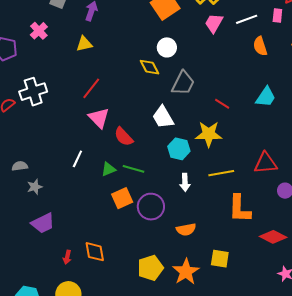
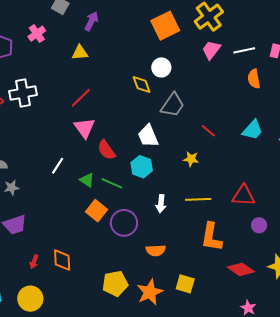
yellow star: (209, 134) -> (191, 159), size x0.6
cyan hexagon: (179, 149) -> (142, 167), moved
green triangle: (108, 169) -> (87, 180), turned 49
orange square: (122, 198) -> (97, 211), turned -35

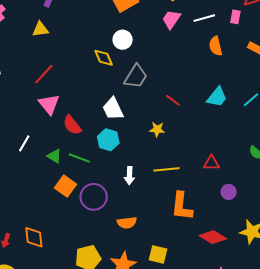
red triangle: (243, 195) -> (211, 163), size x0.7

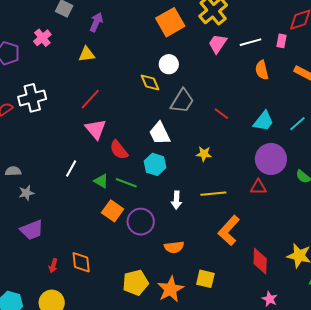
red line: (173, 100) -> (221, 114), moved
purple circle: (229, 192) -> (271, 159), moved, size x2.0
orange L-shape: (182, 206) -> (229, 230), turned 36
red diamond: (213, 237) -> (260, 261), turned 60

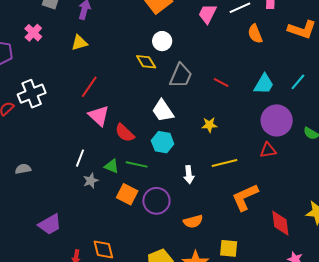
gray star: (26, 193) -> (91, 181), moved
orange L-shape: (229, 230) -> (245, 197), turned 32

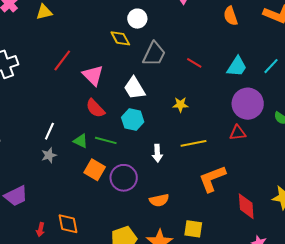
yellow triangle: (79, 43) -> (44, 12), moved
pink triangle: (99, 116) -> (93, 75), moved
gray star: (91, 181) -> (49, 155), moved

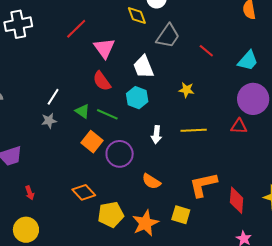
orange L-shape: (212, 179) -> (203, 185), moved
orange semicircle: (159, 200) -> (151, 181), turned 36
orange diamond: (68, 224) -> (84, 192), moved, turned -40
red arrow: (41, 230) -> (30, 193), turned -40

